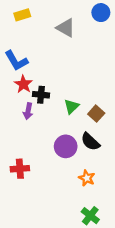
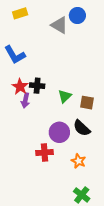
blue circle: (101, 13) -> (77, 15), moved
red star: (23, 84) -> (20, 87), moved
brown square: (96, 114) -> (87, 103), turned -32
red cross: (20, 169) -> (45, 152), moved

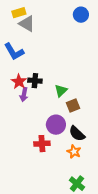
blue circle: (77, 15) -> (81, 15), moved
gray triangle: (59, 25) -> (27, 24), moved
brown square: (87, 103) -> (73, 106), moved, turned -32
black semicircle: (82, 128) -> (77, 134), moved

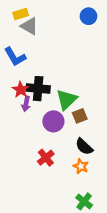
black cross: (35, 81) -> (38, 89), size x1.5
green triangle: (61, 91) -> (67, 99), size x1.5
purple circle: (56, 125) -> (53, 121), moved
red cross: (42, 144) -> (46, 158), turned -35

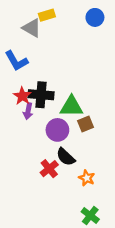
yellow rectangle: (21, 14) -> (47, 15), moved
green triangle: (67, 99) -> (71, 106), turned 45
black semicircle: (84, 147) -> (66, 157), moved

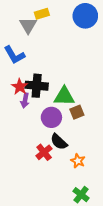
blue circle: (95, 17) -> (85, 16), size x1.5
gray triangle: (32, 28) -> (28, 25), turned 30

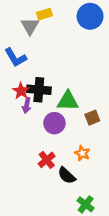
brown square: (77, 112) -> (92, 118), moved
black semicircle: (59, 142) -> (67, 175), moved
orange star: (78, 161) -> (82, 153), moved

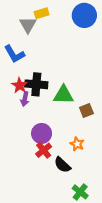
purple circle: (54, 123) -> (42, 133), moved

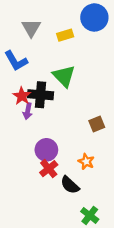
yellow rectangle: (42, 13) -> (65, 35), moved
green triangle: (63, 95) -> (64, 76), moved, turned 45

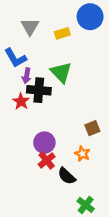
red star: (22, 96) -> (21, 101), moved
purple arrow: (28, 111) -> (27, 76), moved
brown square: (97, 124) -> (92, 128), moved

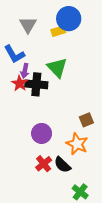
blue circle: (90, 17) -> (69, 19), moved
red star: (21, 101) -> (20, 83), moved
orange star: (82, 154) -> (77, 144), size x1.5
red cross: (47, 160) -> (44, 164), moved

